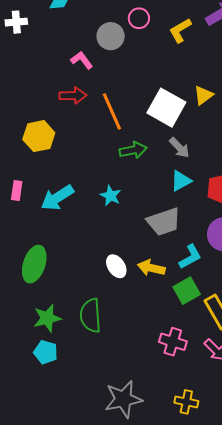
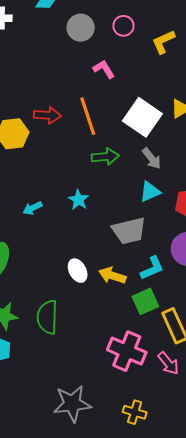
gray circle: (111, 36) -> (81, 28), moved
pink L-shape: (82, 60) -> (104, 69), moved
red arrow: (73, 96) -> (47, 115), moved
cyan arrow: (57, 198) -> (32, 208), moved, size x0.6
pink cross: (173, 342) -> (127, 351), size x1.4

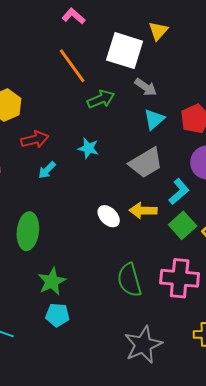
red arrow: (47, 115) -> (35, 139), moved
green semicircle: (47, 317) -> (129, 280), moved

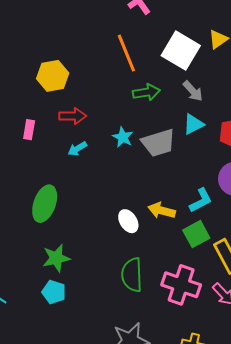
gray trapezoid: (146, 163) -> (158, 143), moved
white ellipse: (109, 216) -> (128, 221), moved

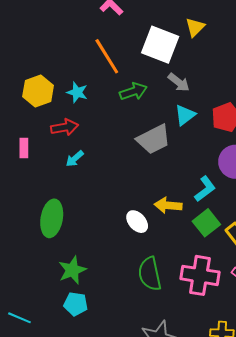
cyan star: (123, 137) -> (77, 92), moved

